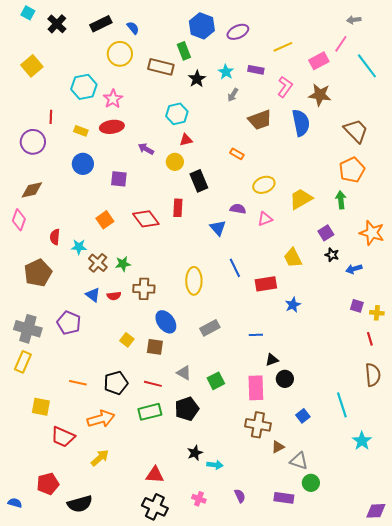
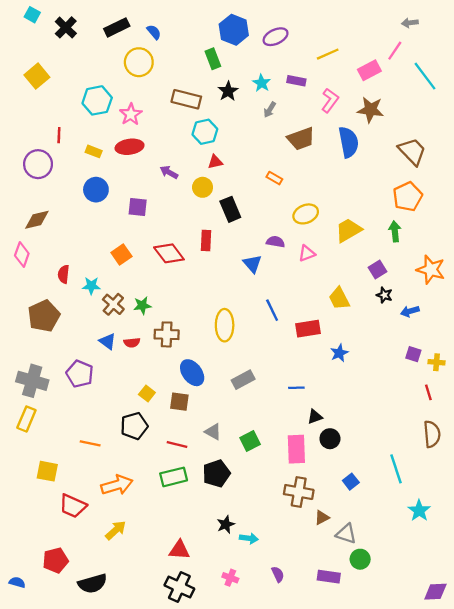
brown rectangle: (161, 67) -> (186, 99), moved
black pentagon: (116, 383) -> (134, 426), moved

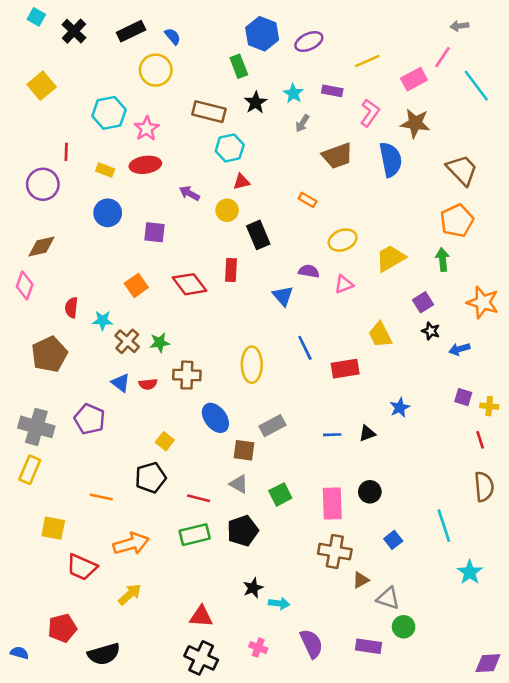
blue star: (339, 353) -> (400, 407), moved
brown square: (179, 402) -> (244, 450), moved
black triangle: (315, 417) -> (367, 433), moved
purple semicircle: (278, 574) -> (311, 644), size x1.6

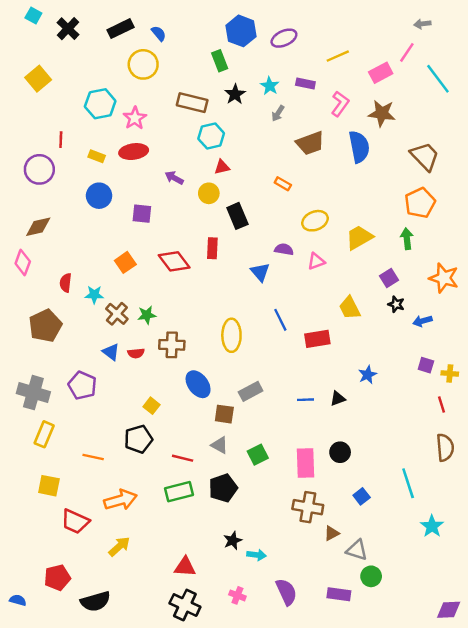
yellow rectangle: (30, 470) -> (44, 434), moved

